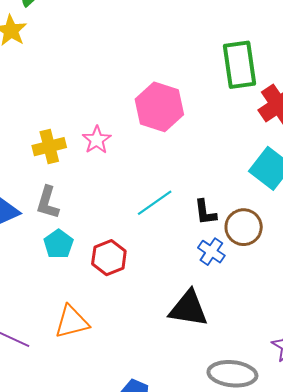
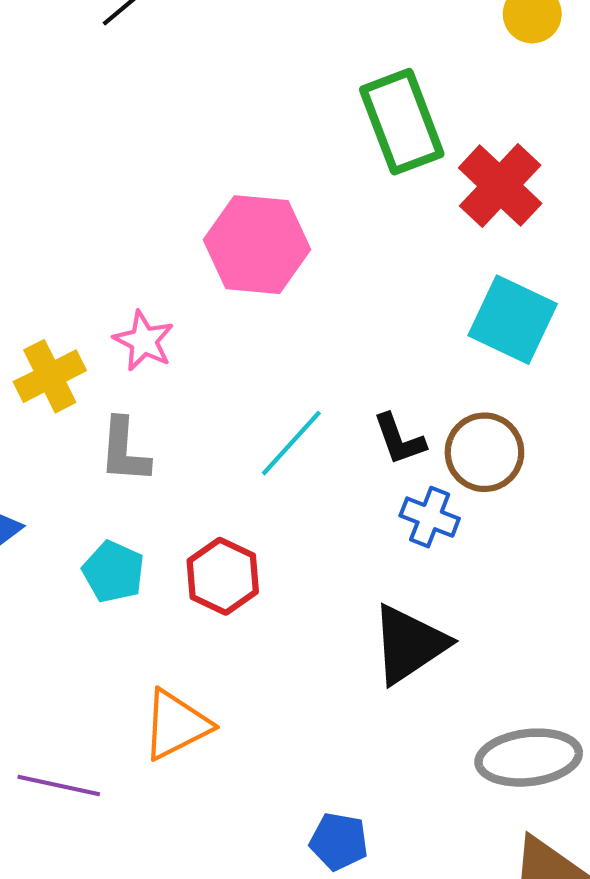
gray L-shape: (48, 203) -> (124, 451), moved
black triangle: (189, 309) -> (409, 644), turned -30

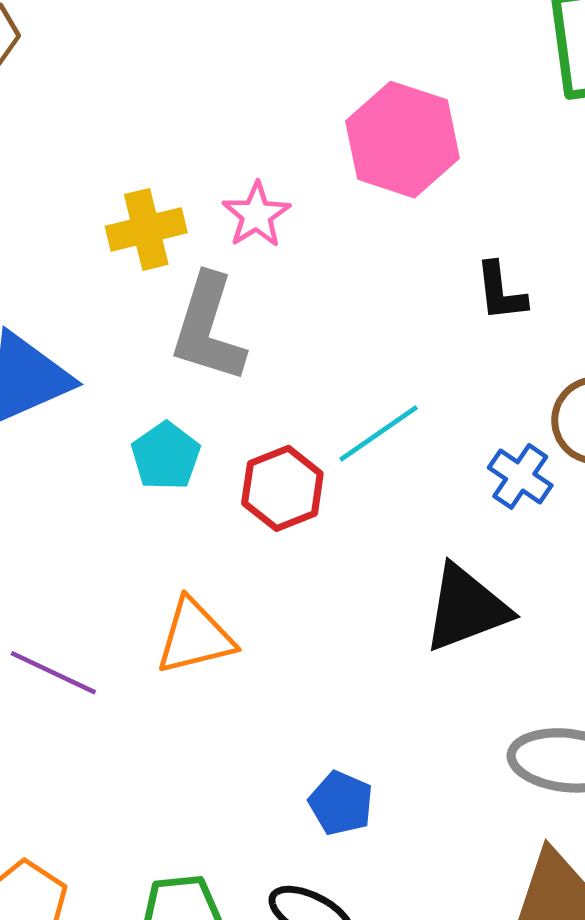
black L-shape: (399, 439) -> (501, 292), moved
cyan line: (291, 443) -> (379, 433), moved
gray L-shape: (124, 451) -> (208, 328), size x1.4

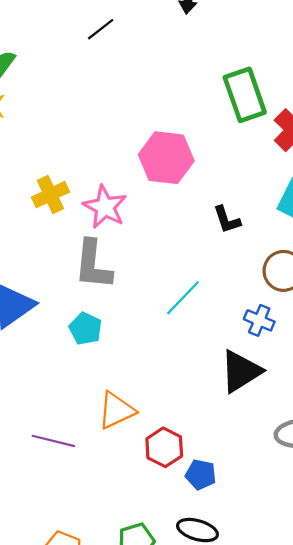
pink star: (256, 215) -> (105, 207), size x1.4
yellow cross: (146, 229) -> (50, 195), moved
blue cross: (520, 476) -> (259, 320), moved
red hexagon: (282, 488) -> (164, 447), moved

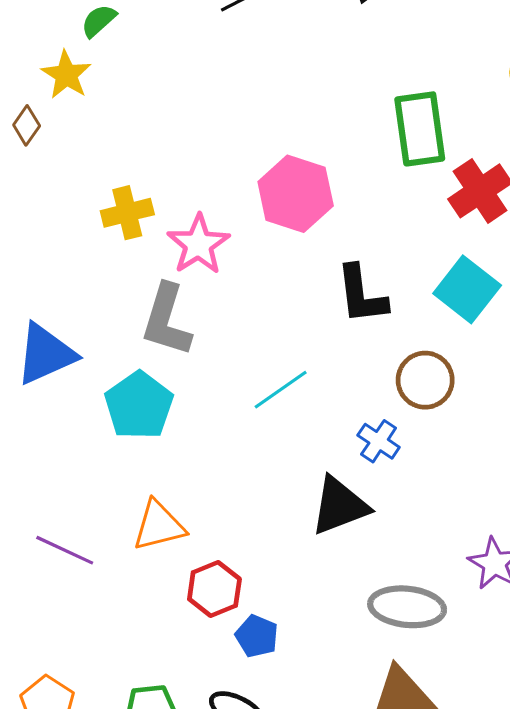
black L-shape: (227, 220) -> (361, 295), size x1.5
cyan pentagon: (85, 329) -> (139, 405), size x1.5

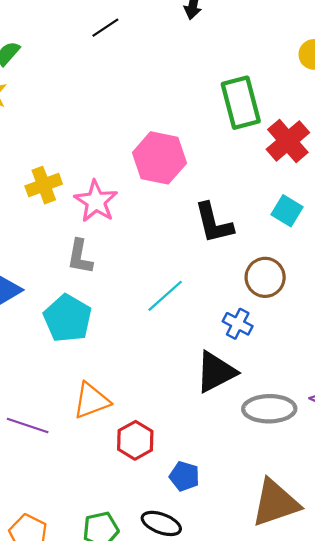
cyan square: (467, 289) -> (287, 211), size x0.7
gray L-shape: (167, 320) -> (80, 257), size x0.7
gray ellipse: (407, 607) -> (269, 409), moved
blue pentagon: (257, 636) -> (184, 476), moved

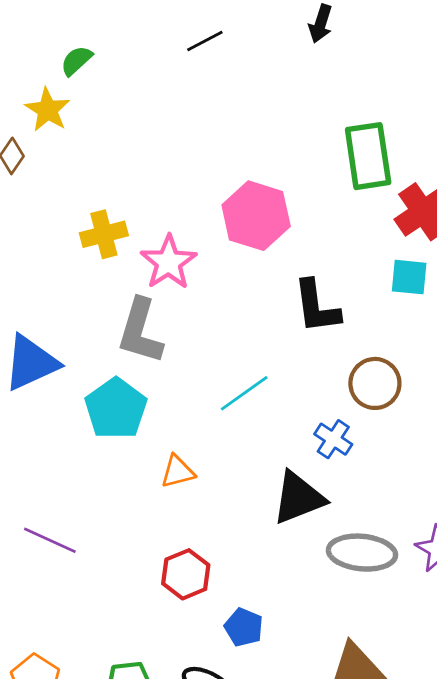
cyan square: (287, 211) -> (409, 277), moved, turned -32
gray L-shape: (80, 257) -> (140, 331), size x1.4
orange triangle: (91, 401) -> (178, 472), moved, size x0.7

